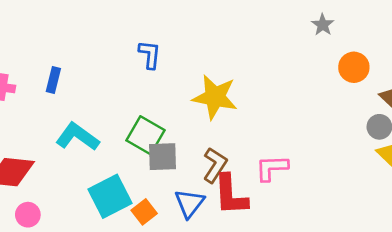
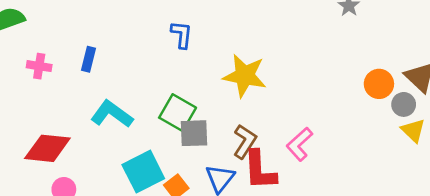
orange circle: (354, 67) -> (379, 84), moved
pink L-shape: (272, 168) -> (299, 144), turned -40

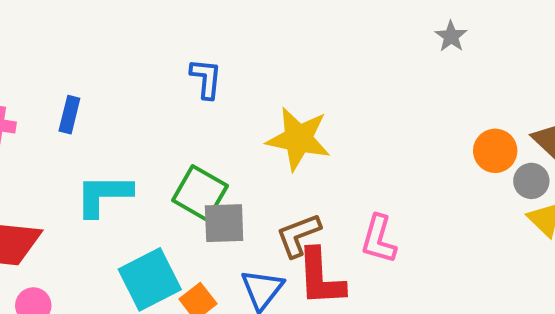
cyan L-shape: (112, 114) -> (104, 195), turned -36
brown L-shape: (245, 141) -> (298, 235), turned -144
pink L-shape: (299, 144) -> (379, 239), turned -32

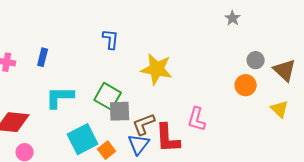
orange circle: (495, 151) -> (246, 85), moved
gray circle: (531, 181) -> (256, 60), moved
brown L-shape: (298, 235) -> (144, 124), moved

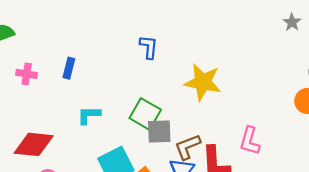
cyan L-shape: (60, 97) -> (89, 115), size x0.7

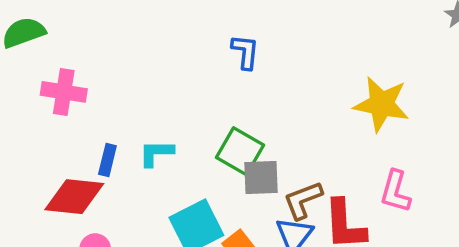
blue rectangle: (69, 68) -> (107, 160), moved
pink cross: (27, 74) -> (64, 92), size x1.4
yellow star: (203, 82) -> (381, 104), moved

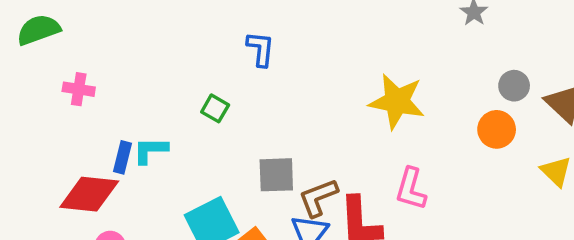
pink cross: (64, 92) -> (79, 89), size x0.7
green square: (240, 151) -> (215, 108), moved, size x0.6
cyan L-shape: (156, 153) -> (150, 150), moved

